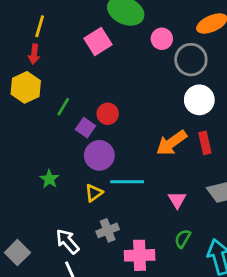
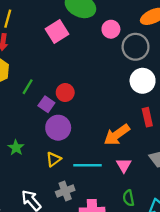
orange arrow: (172, 143) -> (117, 135), moved
cyan line: (127, 182) -> (87, 165), moved
green semicircle: (183, 239) -> (129, 198), turned -42

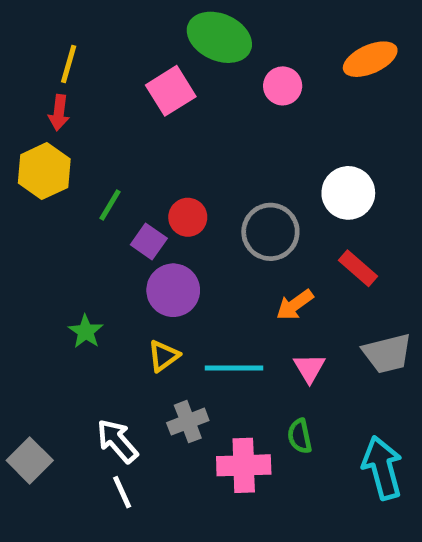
gray circle: (136, 47) -> (270, 232), moved
red rectangle: (147, 117) -> (358, 268), turned -36
orange arrow: (117, 135) -> (295, 305), size x0.7
green semicircle: (129, 198) -> (300, 436), moved

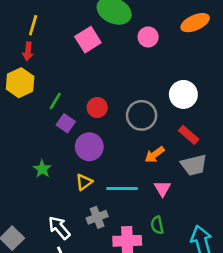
purple square: (149, 242) -> (66, 123), moved
gray trapezoid: (387, 353) -> (194, 165), moved

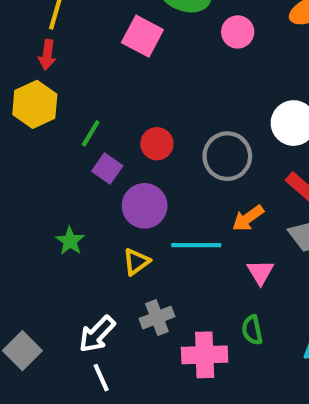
pink square: (88, 40) -> (142, 36), turned -30
cyan line: (122, 189) -> (196, 245), moved
white arrow: (59, 228) -> (97, 334), turned -95

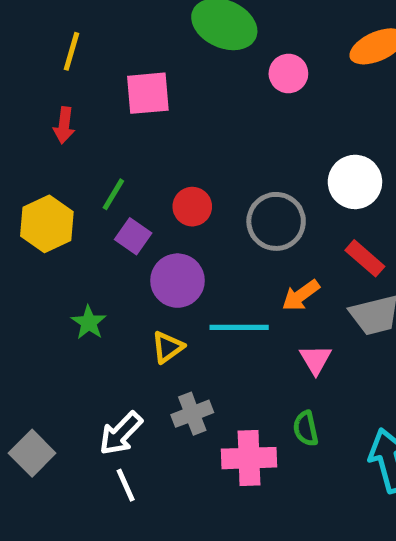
pink square: (142, 36) -> (148, 93), moved, turned -33
red arrow: (47, 55) -> (64, 125), moved
yellow hexagon: (35, 104) -> (47, 224), moved

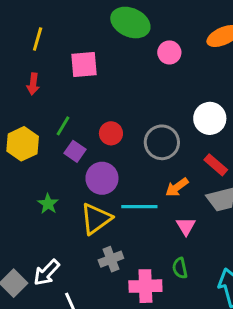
yellow triangle: (168, 347) -> (96, 219), size x1.6
white arrow: (121, 433) -> (47, 273), moved

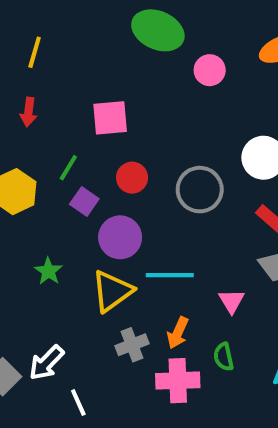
pink square: (84, 64) -> (110, 118), moved
orange arrow: (177, 187) -> (178, 333), moved, turned -30

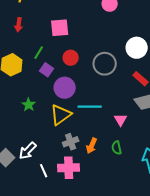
orange arrow: (178, 333) -> (92, 146), moved
pink cross: (178, 381) -> (69, 168), moved

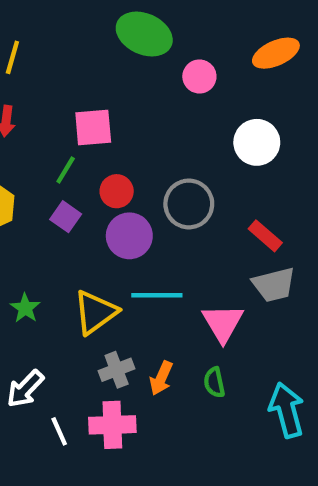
white circle: (137, 48) -> (257, 142), moved
green line: (39, 53) -> (66, 170), moved
purple circle: (65, 88) -> (129, 236), moved
green star: (29, 105) -> (25, 308), moved
pink triangle: (121, 120) -> (223, 323), size x1.5

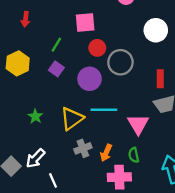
pink square: (93, 127) -> (85, 22), moved
red circle: (117, 191) -> (97, 48), moved
red rectangle: (265, 236) -> (160, 79), turned 49
pink cross: (112, 425) -> (119, 177), moved

